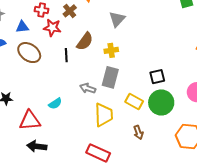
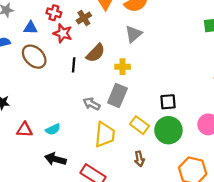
cyan semicircle: (55, 104) -> (53, 129), moved
red triangle: (30, 121) -> (25, 130), size x0.7
black arrow: (37, 146) -> (55, 159), moved

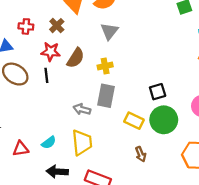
red star: (63, 33) -> (51, 52), moved
black line: (74, 65) -> (46, 75), moved
yellow trapezoid: (105, 135) -> (82, 142), moved

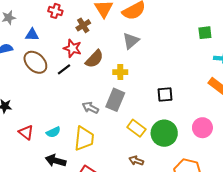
red cross: (26, 26) -> (55, 11), moved
black line: (46, 75) -> (64, 69), turned 48
black square: (158, 92) -> (165, 94), moved
red triangle: (21, 149) -> (26, 132), turned 35
brown arrow: (141, 154) -> (136, 161), turned 120

